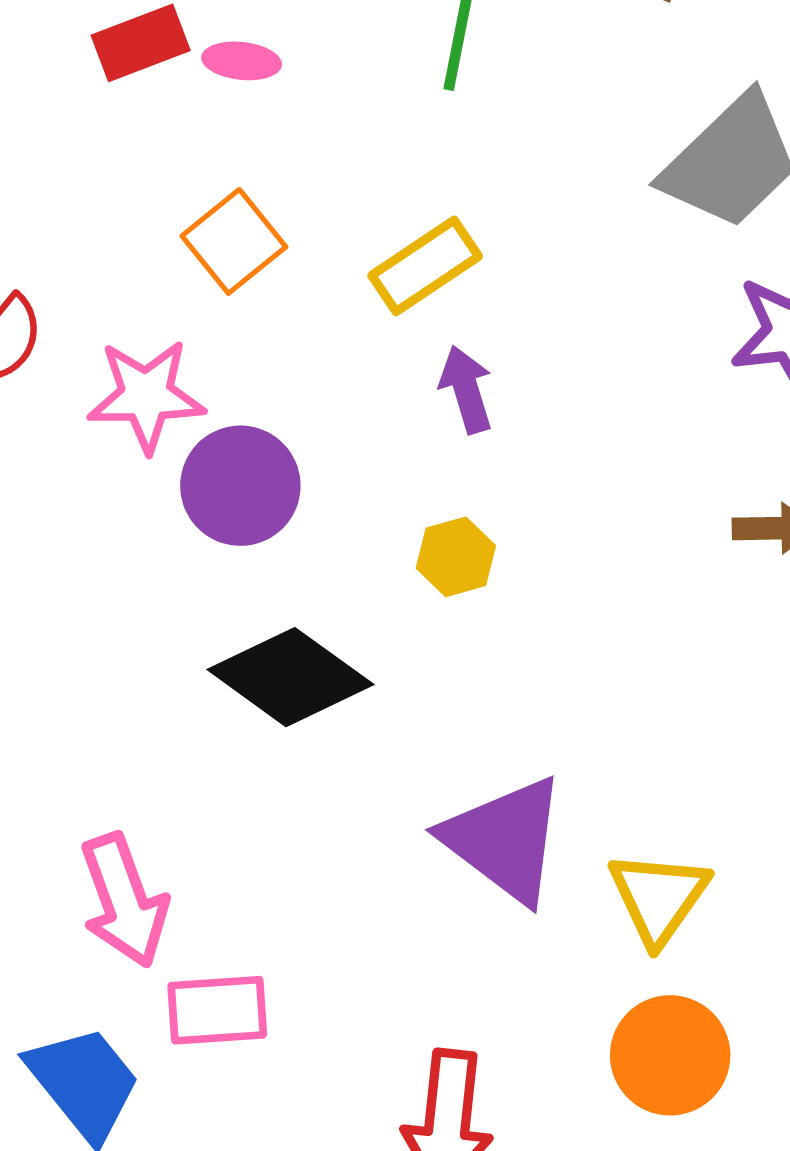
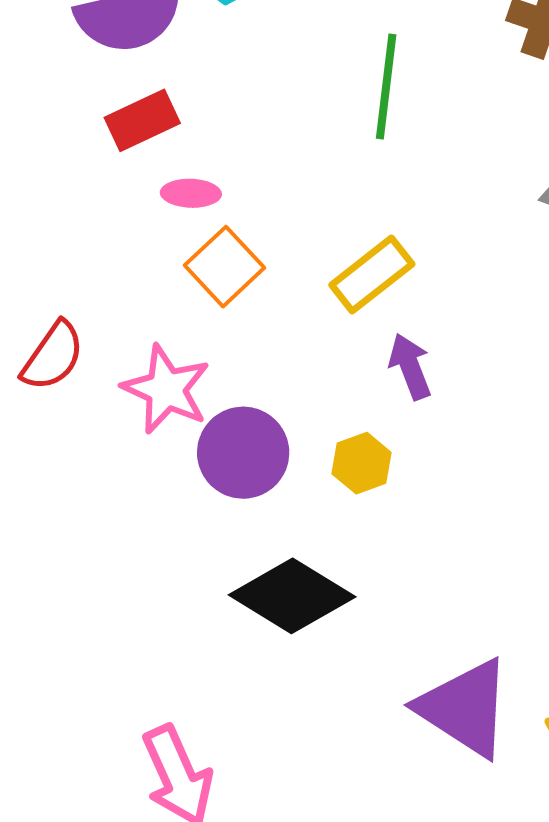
pink ellipse: (242, 61) -> (191, 193), moved
pink star: (146, 396) -> (166, 389), turned 30
yellow hexagon: (456, 557) -> (362, 463), moved

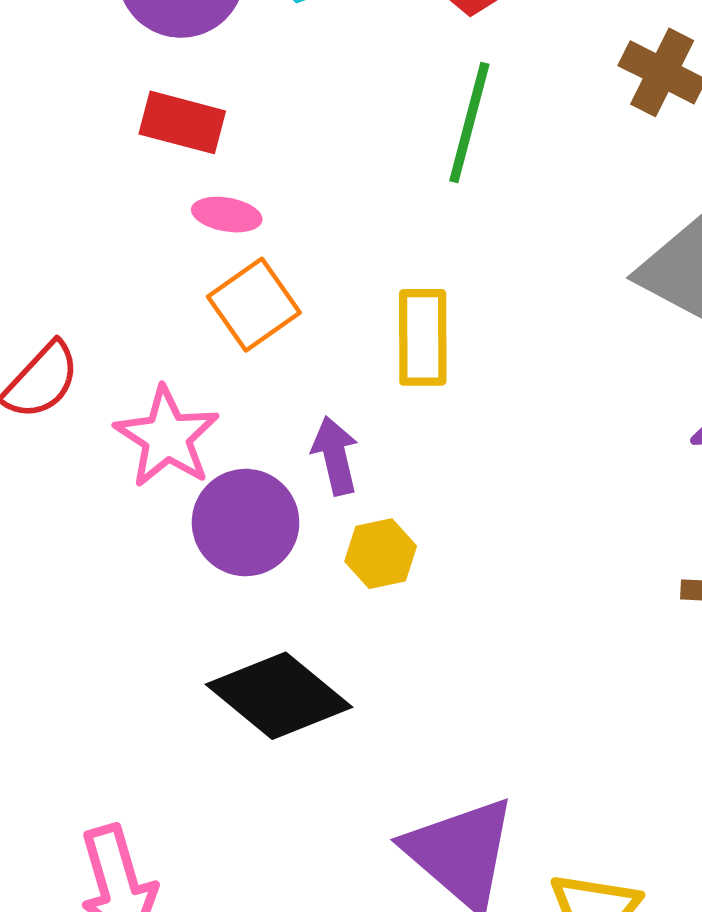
red rectangle: (142, 120) -> (182, 122), turned 32
yellow rectangle: (372, 275) -> (423, 337), turned -60
purple arrow: (410, 366) -> (335, 456), moved

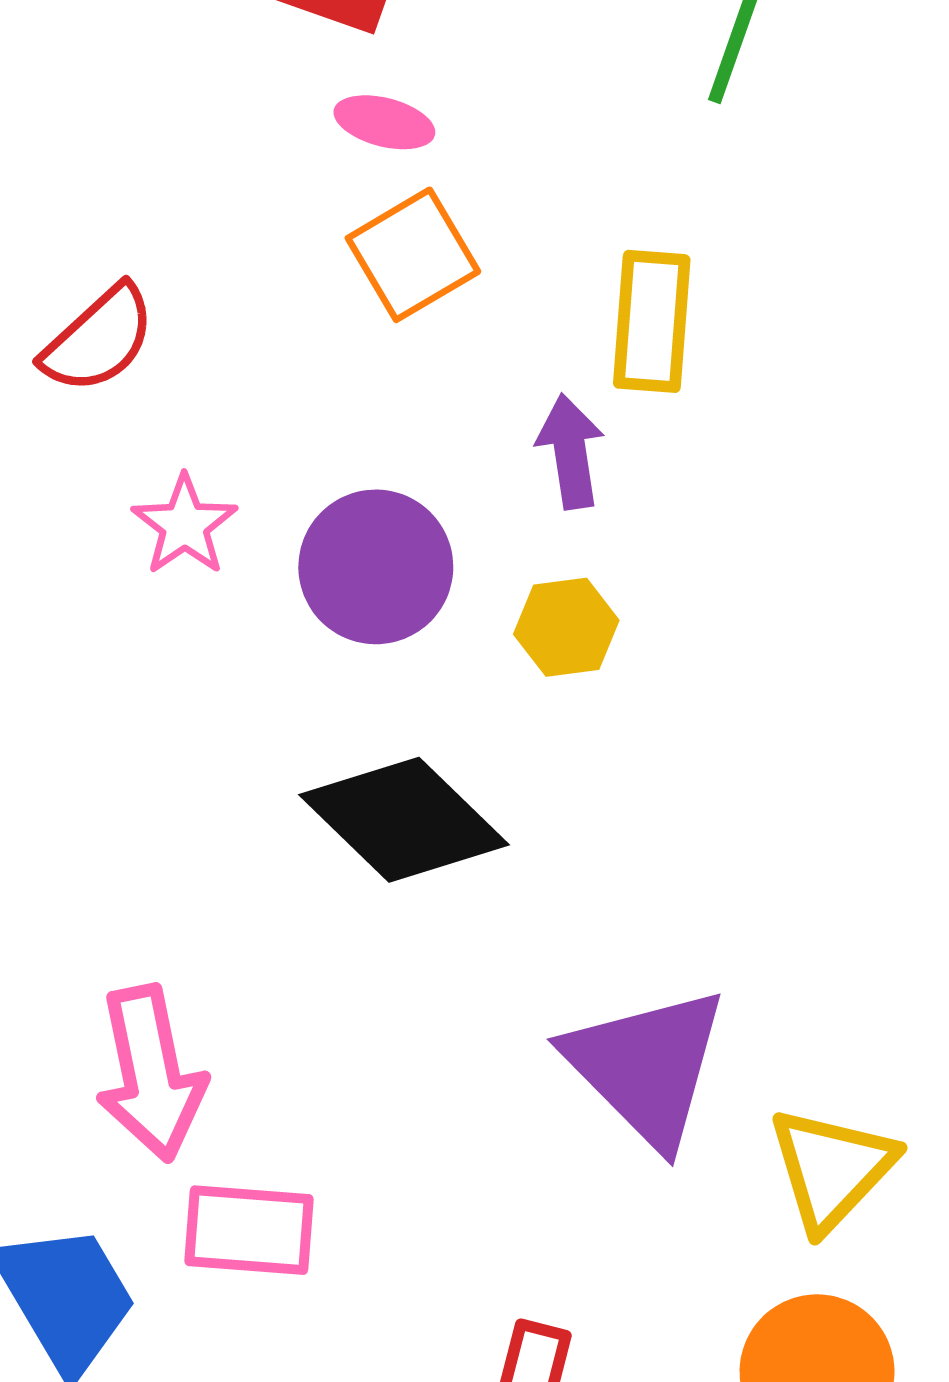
pink star: (167, 437) -> (185, 525), moved, size x0.7
purple arrow: (335, 456) -> (570, 452), moved

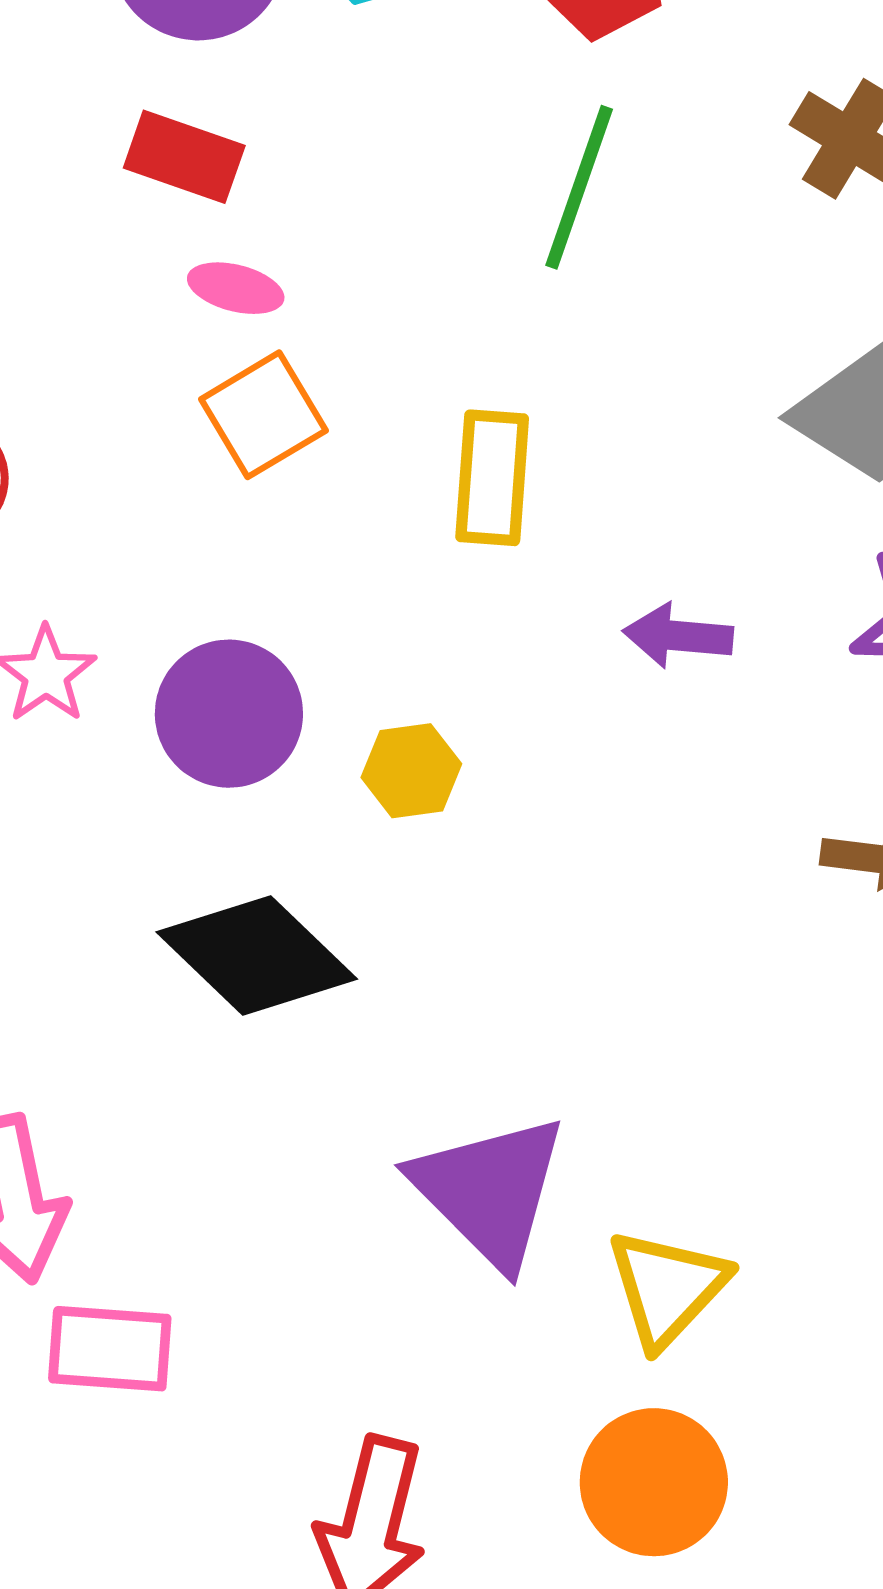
purple arrow: (570, 452) -> (678, 636), moved, turned -76

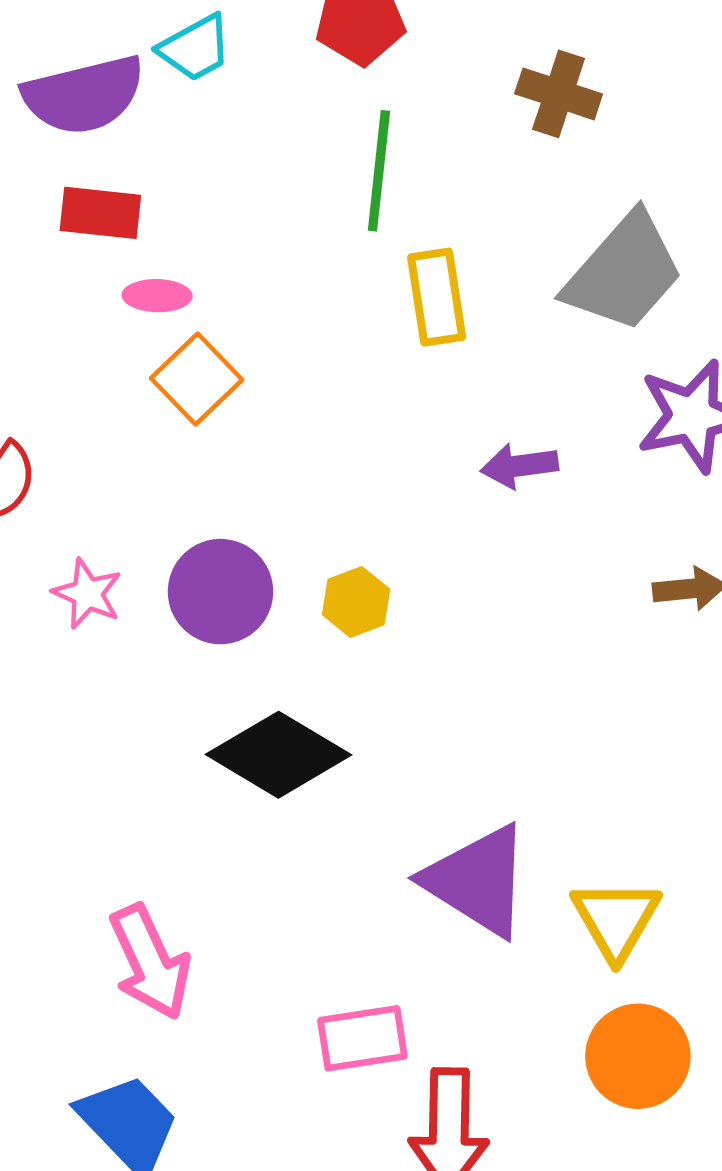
yellow rectangle: (492, 478) -> (437, 297), moved
pink rectangle: (110, 1349) -> (362, 1038), moved

